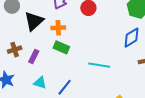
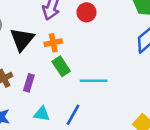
green rectangle: (61, 47) -> (61, 66), turned 42
cyan line: (99, 65) -> (94, 81), moved

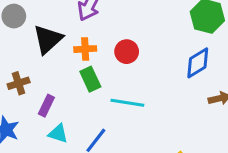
red circle: (86, 12) -> (127, 52), moved
purple rectangle: (29, 83) -> (46, 106), moved

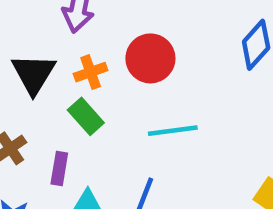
red circle: (127, 52) -> (150, 58), size x1.4
green rectangle: (90, 79) -> (86, 116), moved

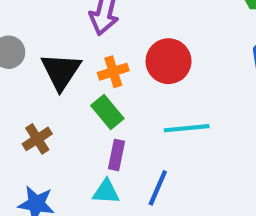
purple rectangle: (59, 168) -> (116, 155), moved

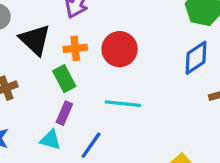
black triangle: (61, 71) -> (35, 40), turned -32

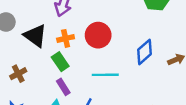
blue diamond: (196, 58) -> (145, 52), moved
purple rectangle: (64, 113) -> (63, 87), turned -49

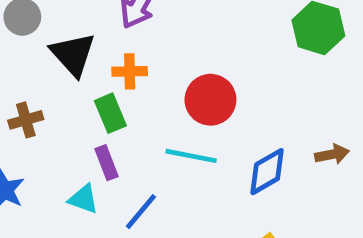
red circle: (98, 35) -> (210, 100), moved
blue diamond: (145, 52) -> (267, 172), moved

